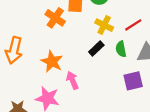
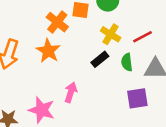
orange star: (52, 62) -> (48, 51), moved
pink arrow: (72, 80) -> (71, 92), turned 36

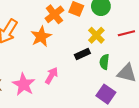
red line: (143, 37) -> (126, 33), moved
purple square: (137, 98) -> (106, 94), turned 30

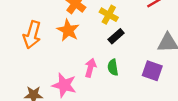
yellow cross: (96, 35) -> (109, 15), moved
green semicircle: (104, 62) -> (113, 67), moved

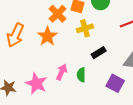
yellow cross: (109, 15) -> (85, 28), turned 35
black rectangle: (116, 36) -> (99, 53), moved

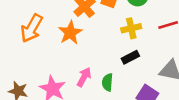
yellow cross: (85, 28) -> (131, 28), moved

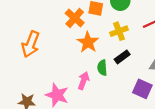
orange star: (70, 33) -> (88, 42), moved
green semicircle: (107, 82) -> (102, 68), moved

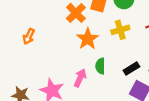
orange arrow: (31, 44) -> (29, 36), size x0.6
black rectangle: (122, 57) -> (131, 68), moved

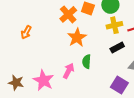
yellow cross: (120, 30) -> (114, 25), moved
black rectangle: (131, 68) -> (117, 48), moved

